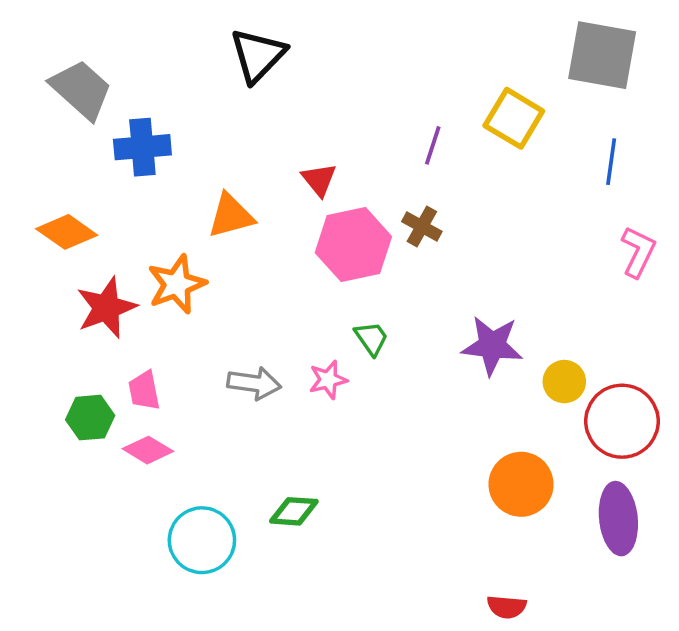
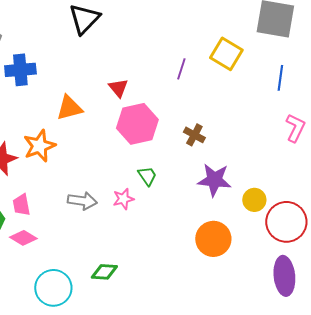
brown cross: (422, 226) -> (194, 135), moved
orange circle: (521, 484) -> (213, 239), moved

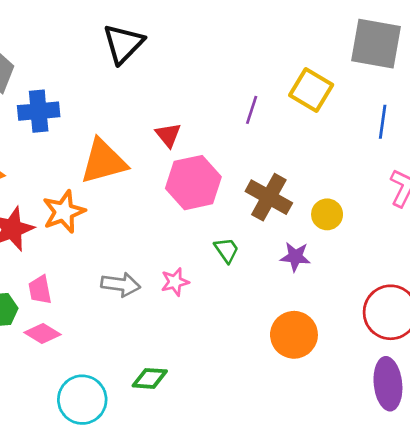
orange triangle: (69, 108) -> (103, 161), size x1.4
brown cross: (194, 135) -> (269, 197), size x1.6
green trapezoid: (147, 176) -> (226, 250), moved
purple star: (214, 180) -> (295, 257), size x0.7
yellow circle: (254, 200) -> (327, 214), moved

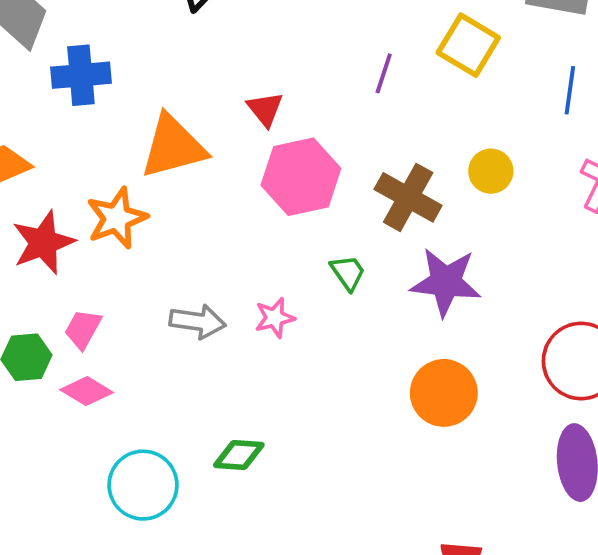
yellow circle: (327, 214) -> (491, 171), moved
purple star: (295, 257) -> (446, 282), size x1.6
pink trapezoid: (40, 290) -> (83, 329), turned 40

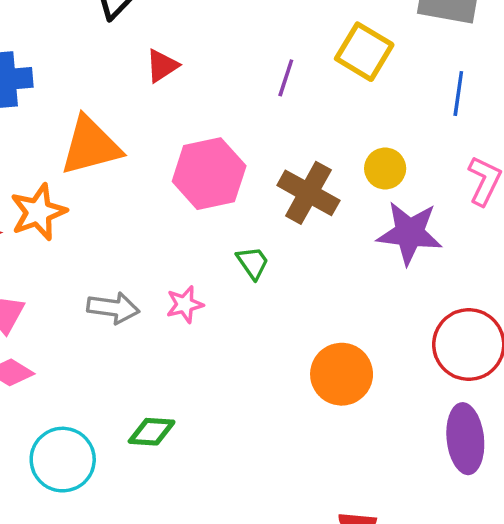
red triangle: (265, 109) -> (162, 66), moved, turned 36
purple star: (446, 282) -> (410, 233), moved

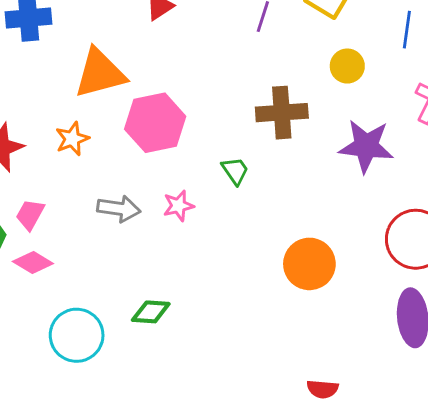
yellow circle: (385, 168) -> (347, 66), moved
pink hexagon: (209, 174) -> (155, 123), moved
brown cross: (308, 193) -> (282, 113), turned -33
orange star: (38, 212) -> (72, 139), moved, size x0.7

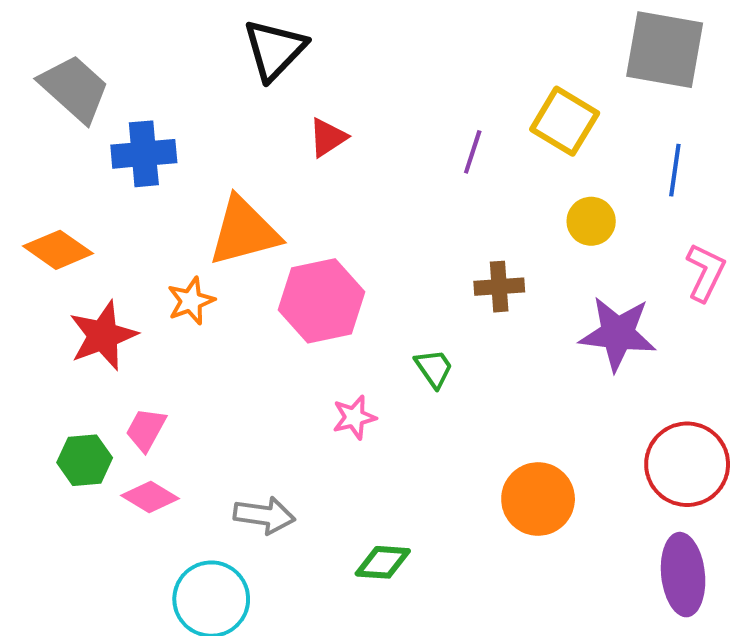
brown cross: (282, 113) -> (499, 287), size x0.7
orange star: (72, 139) -> (191, 301), moved
gray arrow: (119, 209) -> (264, 515), moved
green diamond: (151, 312) -> (383, 562), moved

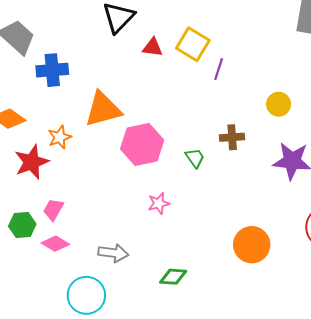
yellow square: (565, 121) -> (193, 44), moved
red triangle: (328, 137) -> (153, 47), moved, turned 40
orange star: (191, 301) -> (60, 137), moved
green trapezoid: (434, 368) -> (195, 158), moved

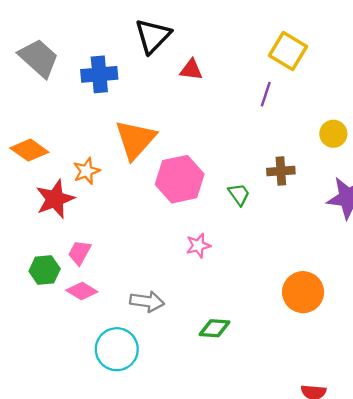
yellow square: (193, 44) -> (288, 51), moved
blue cross: (52, 70) -> (99, 74), moved
orange triangle: (103, 109) -> (135, 140), turned -33

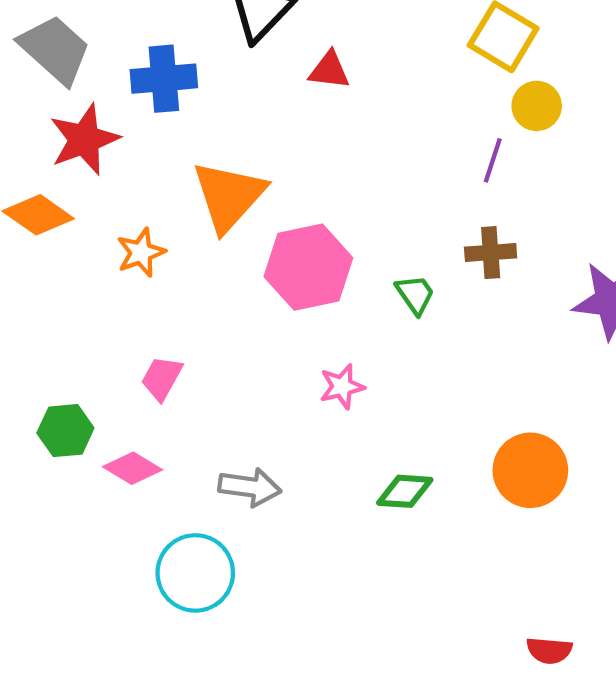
purple line: (266, 94) -> (493, 160), moved
yellow circle: (333, 134) -> (537, 106), moved
red star: (55, 199) -> (84, 139), moved
pink trapezoid: (79, 253) -> (162, 378), moved
green diamond: (215, 328) -> (405, 491), moved

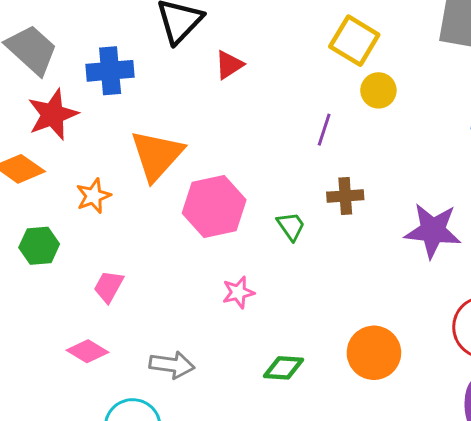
red triangle: (329, 70) -> (229, 65), turned -40
purple line: (493, 160) -> (324, 130), moved
green hexagon: (65, 431) -> (39, 246), moved

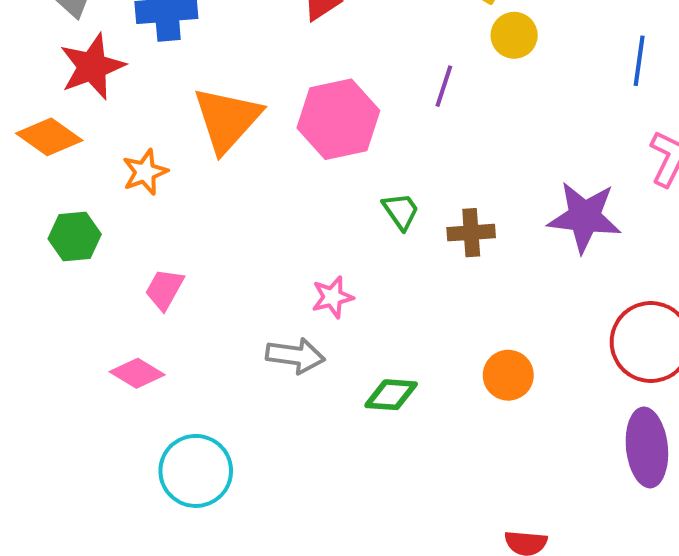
brown cross: (345, 196) -> (471, 233), moved
pink hexagon: (214, 207) -> (338, 119), moved
orange circle: (374, 353) -> (508, 375), size x0.7
gray arrow: (172, 365) -> (295, 356), moved

